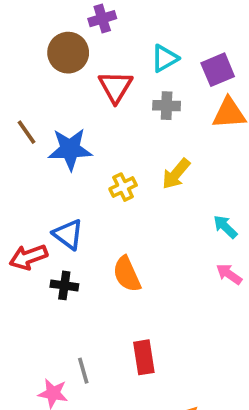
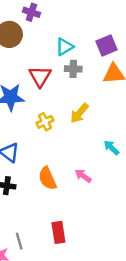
purple cross: (102, 19) -> (31, 12), turned 35
cyan triangle: (165, 58) -> (65, 47), moved
red triangle: (115, 87) -> (40, 76), moved
pink arrow: (229, 274) -> (83, 176), moved

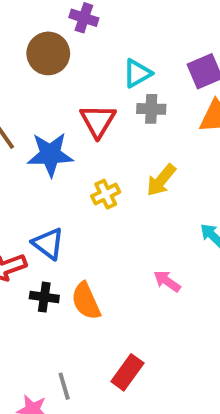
orange semicircle: (47, 178) -> (86, 301), moved
red rectangle: (58, 232) -> (127, 372), turned 45

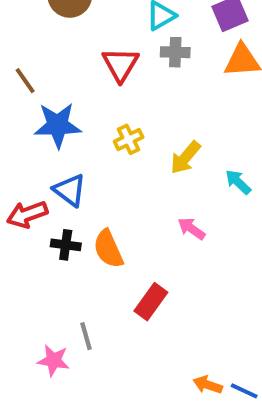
blue star: (50, 154) -> (58, 125), moved
yellow arrow: (161, 180) -> (185, 158), moved
red rectangle: (127, 372) -> (151, 302), moved

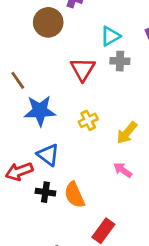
pink arrow: (191, 229) -> (123, 170), moved

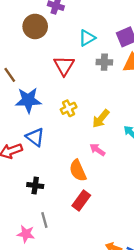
gray cross: (120, 61) -> (104, 62), moved
black cross: (45, 192) -> (35, 185), moved
orange semicircle: (74, 195) -> (78, 171), moved

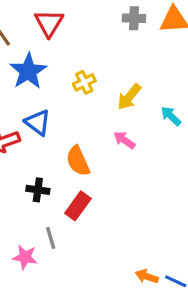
red triangle: (64, 66) -> (49, 23), moved
blue star: (28, 100) -> (28, 71), turned -30
orange semicircle: (78, 171) -> (78, 161), moved
red rectangle: (81, 200) -> (78, 206), moved

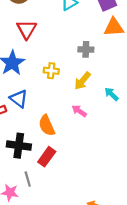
gray cross: (134, 18) -> (86, 49), moved
yellow cross: (84, 82) -> (51, 71), turned 32
black cross: (38, 190) -> (19, 146), size x1.5

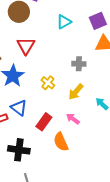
yellow cross: (51, 71) -> (48, 83), turned 32
orange semicircle: (47, 125) -> (61, 142), moved
red rectangle: (47, 157) -> (44, 122), moved

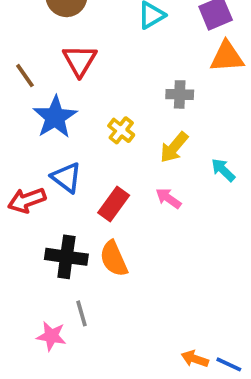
orange semicircle: (61, 142) -> (114, 259), moved

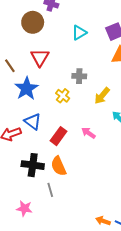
gray cross: (180, 94) -> (79, 76), moved
yellow arrow: (174, 147) -> (102, 96), moved
gray line: (82, 313) -> (50, 190), moved

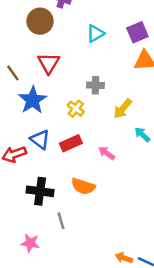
red rectangle: (59, 136) -> (71, 143), moved, turned 30
orange semicircle: (59, 166) -> (83, 186), moved, turned -48

